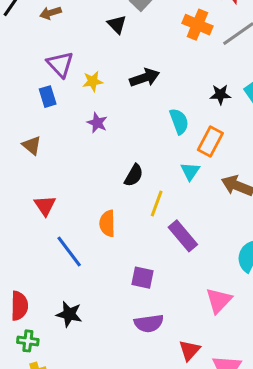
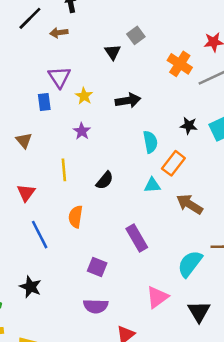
yellow star: (93, 81) -> (84, 96), turned 30
cyan triangle: (190, 171) -> (152, 185), turned 42
yellow line: (157, 203) -> (64, 170), moved, turned -35

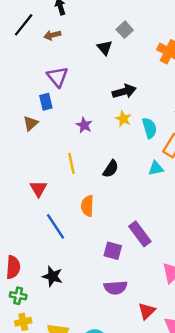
yellow star: (84, 96) -> (123, 119), moved
brown triangle: (24, 141) -> (31, 123), moved, turned 35
purple rectangle: (137, 238) -> (140, 234), moved

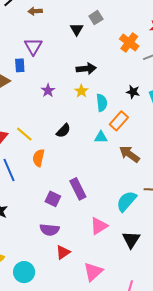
yellow line: (71, 163) -> (24, 134), moved, turned -48
red triangle: (147, 311) -> (63, 252), moved

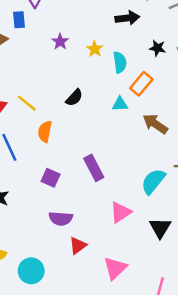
black arrow: (86, 69) -> (127, 18), moved
purple star: (48, 90) -> (60, 42), moved
purple square: (53, 199) -> (51, 178), moved

